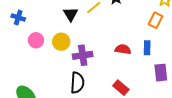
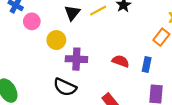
pink circle: (36, 40) -> (32, 21), moved
black semicircle: (77, 83) -> (65, 87), turned 100

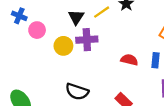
purple cross: (76, 59) -> (87, 40), moved

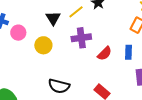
purple cross: (87, 40) -> (81, 38), moved
red semicircle: (129, 60) -> (105, 54), turned 126

